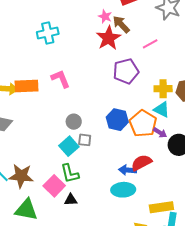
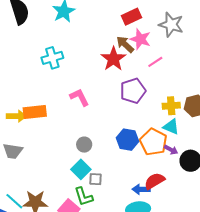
pink star: (105, 16) -> (140, 39), moved, size x1.5
pink L-shape: (61, 79) -> (79, 97), moved
gray square: (85, 140) -> (95, 179), moved

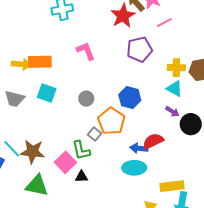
orange pentagon: (153, 142) -> (111, 121), moved
cyan square: (81, 169) -> (47, 93), moved, turned -30
gray square: (95, 179) -> (94, 134), turned 32

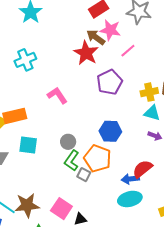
green L-shape: (81, 150) -> (72, 161), moved, turned 60

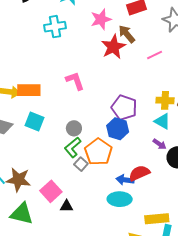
pink star: (110, 30) -> (101, 19), moved, turned 30
cyan cross: (25, 60) -> (55, 27), moved
purple pentagon: (109, 82) -> (124, 108), moved, turned 30

